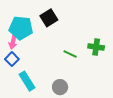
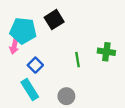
green line: (70, 54) -> (77, 60), turned 56
blue square: (12, 59) -> (35, 65), moved

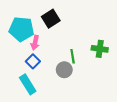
pink arrow: (14, 46) -> (35, 43), moved
gray circle: (66, 96) -> (64, 70), moved

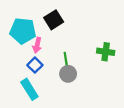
green line: (73, 56) -> (66, 59), moved

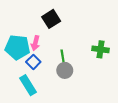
cyan pentagon: (23, 31) -> (18, 47), moved

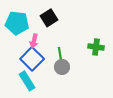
cyan pentagon: (18, 47) -> (17, 23), moved
blue square: (33, 62) -> (32, 59), size x1.6

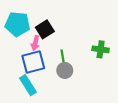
black square: (49, 18) -> (45, 29), moved
blue square: (32, 59) -> (33, 62), turned 30

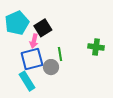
cyan pentagon: (17, 24) -> (17, 23), turned -30
gray circle: (65, 70) -> (51, 67), moved

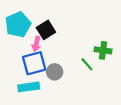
green line: (60, 54) -> (87, 64), moved, turned -32
cyan rectangle: (27, 81) -> (29, 87), turned -66

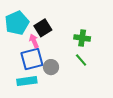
pink arrow: (36, 44) -> (34, 41), turned 144
green cross: (103, 50) -> (82, 38), moved

